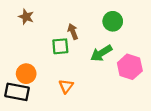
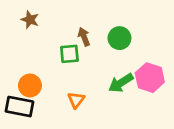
green circle: (113, 21) -> (119, 38), moved
green arrow: (101, 53) -> (121, 83), moved

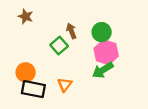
green square: (69, 54) -> (59, 45), turned -36
pink hexagon: (150, 78) -> (106, 52), moved
black rectangle: (19, 107) -> (33, 89), moved

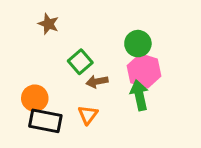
brown star: (26, 16) -> (48, 24), moved
brown arrow: (71, 31) -> (97, 81), moved, turned -80
green arrow: (103, 70) -> (139, 95), turned 110

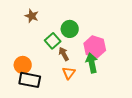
green circle: (138, 44) -> (70, 29), moved
brown arrow: (97, 81) -> (64, 54), turned 72
orange triangle: (88, 115) -> (69, 73), moved

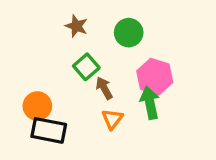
brown star: (32, 16) -> (76, 26), moved
green circle: (70, 29) -> (129, 33), moved

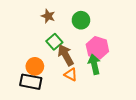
brown arrow: (104, 88) -> (66, 55), size x1.5
orange circle: (37, 106) -> (35, 66), moved
orange triangle: (112, 119) -> (71, 75), turned -40

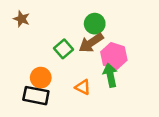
brown star: (48, 16) -> (22, 19), moved
brown arrow: (66, 55) -> (91, 43), moved, turned -95

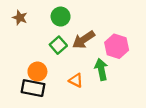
green circle: (95, 24) -> (61, 17), moved
pink hexagon: (114, 56) -> (117, 46), moved

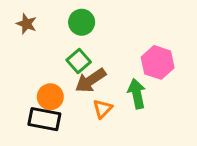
brown arrow: (84, 40) -> (91, 80), moved
orange triangle: (76, 80) -> (102, 109), turned 48

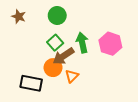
green arrow: (137, 94) -> (82, 43), moved
orange circle: (50, 97) -> (53, 68), moved

